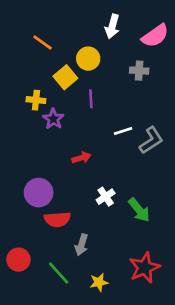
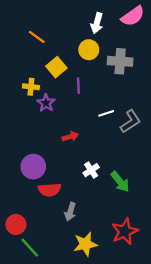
pink semicircle: (155, 36) -> (133, 16), moved
yellow circle: (88, 59) -> (89, 50), moved
gray cross: (139, 71) -> (120, 61), size x1.5
green line: (59, 273) -> (30, 248), moved
yellow star: (99, 282) -> (85, 244), size x1.5

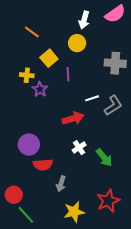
gray cross: (120, 61) -> (115, 63), moved
red arrow: (70, 137) -> (73, 118), moved, size x1.5

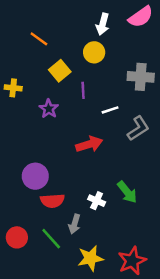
yellow cross: (27, 75) -> (13, 88), moved
white line: (92, 98) -> (110, 110), moved
white cross: (79, 148) -> (97, 201), moved, turned -32
red star: (108, 201) -> (132, 261), moved
green line: (26, 215) -> (51, 239), moved

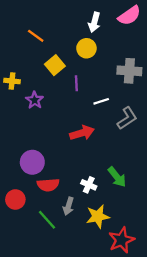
purple star: (49, 109) -> (35, 100), moved
red circle: (17, 237) -> (15, 199), moved
yellow star: (90, 258) -> (98, 216), moved

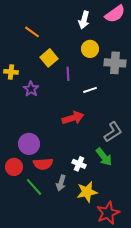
yellow circle: (86, 48) -> (90, 49), moved
gray L-shape: (127, 118) -> (113, 132), moved
red circle: (15, 199) -> (14, 167), moved
green line: (47, 220) -> (34, 187), moved

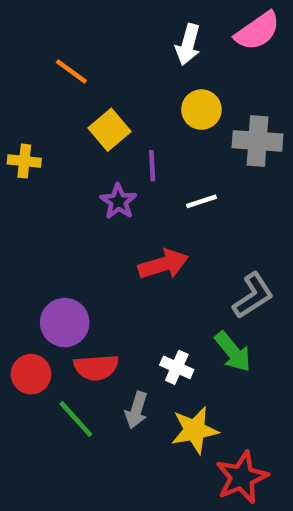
purple star: (31, 89) -> (118, 201), moved

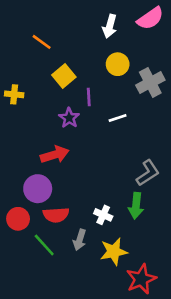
gray cross: (257, 141) -> (150, 83), turned -32
red arrow: (163, 264) -> (55, 155), moved
green arrow: (233, 352) -> (136, 206), turned 45

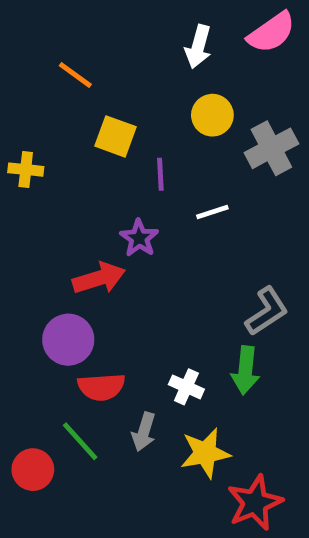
yellow square: (64, 76) -> (116, 136), turned -30
purple star: (69, 118) -> (139, 238), moved
red circle: (18, 219) -> (33, 470), moved

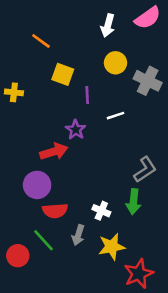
gray cross: (271, 148) -> (148, 81), turned -36

